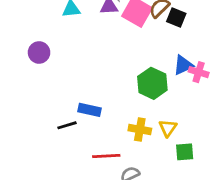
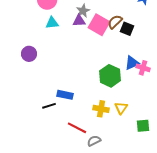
green square: (185, 152) -> (143, 126), moved
red line: (106, 156) -> (77, 128), turned 30

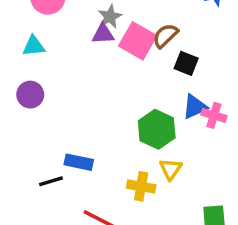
cyan triangle: (52, 23) -> (34, 46), moved
black square: (127, 29) -> (186, 63), moved
purple circle: (29, 54) -> (30, 95), moved
yellow triangle: (121, 108) -> (171, 169), moved

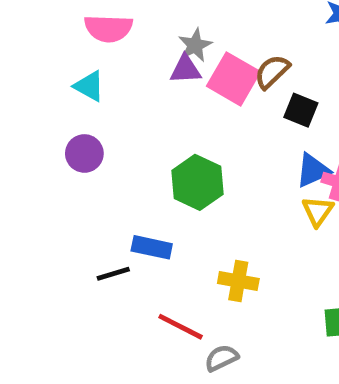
cyan triangle: (34, 46) -> (89, 86), turned 35
green hexagon: (157, 129) -> (197, 182), moved
yellow triangle: (171, 169) -> (318, 211), moved

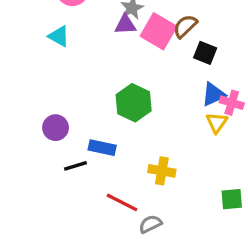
purple circle: (84, 153) -> (56, 128), moved

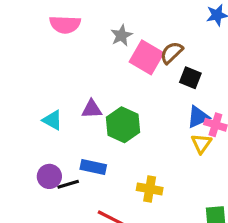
purple triangle: (125, 25) -> (92, 109), moved
cyan triangle: (59, 36) -> (53, 120), moved
purple circle: (56, 128) -> (49, 176), moved

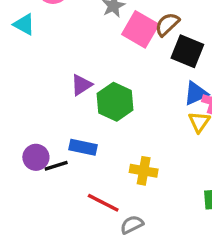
black square: (190, 78) -> (187, 51), size x1.4
purple triangle: (92, 109) -> (81, 85), turned -30
cyan triangle: (53, 120) -> (24, 24), moved

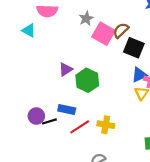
red line: (103, 203) -> (80, 127), moved, turned -60

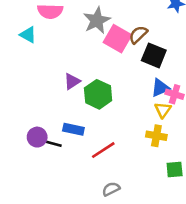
gray star: (86, 19) -> (97, 20), size x1.5
black line: (49, 121) -> (53, 144), turned 32
yellow cross: (106, 125) -> (156, 136), moved
red line: (80, 127) -> (103, 150), moved

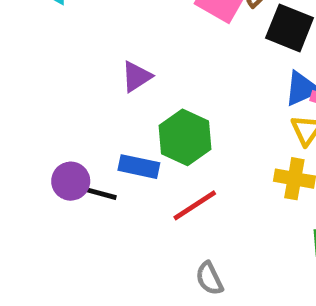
green hexagon: (98, 94) -> (185, 137), moved
gray semicircle: (111, 189) -> (209, 278), turned -90

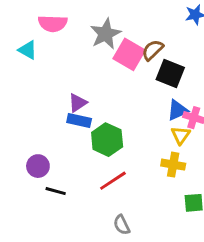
blue rectangle: (139, 167) -> (79, 120), moved
black line: (100, 193) -> (56, 191), moved

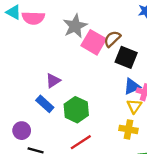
cyan triangle: (28, 50) -> (14, 12), moved
blue rectangle: (79, 120) -> (45, 104), moved, turned 30

